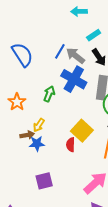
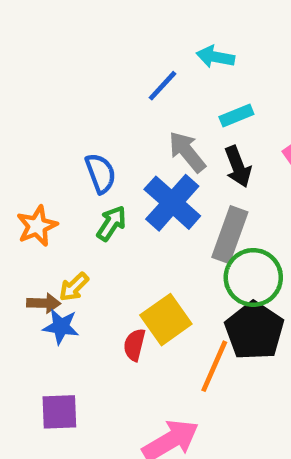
blue line: (60, 51) -> (162, 86), moved
blue semicircle: (22, 55) -> (101, 173), moved, size x0.7

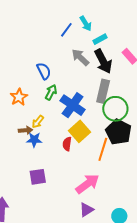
cyan arrow: (215, 57) -> (86, 24), moved, turned -126
black arrow: (238, 167) -> (103, 61), size x1.4
blue cross: (172, 203) -> (73, 105), moved

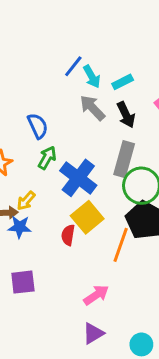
cyan arrow: (86, 24) -> (92, 77), moved
black arrow: (103, 61) -> (126, 115), size x0.7
pink arrow: (88, 184) -> (96, 295), size x0.7

